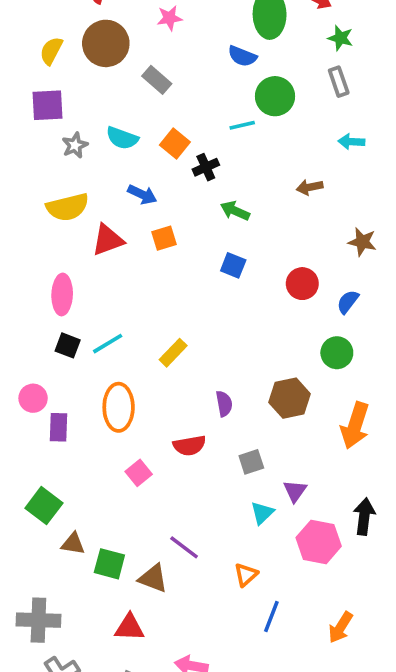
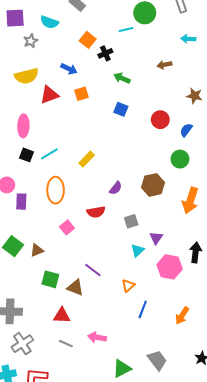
cyan semicircle: (122, 138) -> (49, 22), moved
purple semicircle: (224, 404) -> (116, 188), turned 48
brown triangle: (73, 544) -> (37, 250), moved, turned -32

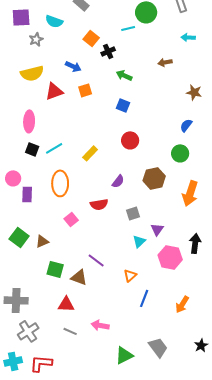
red circle: (160, 120) -> (130, 140), moved

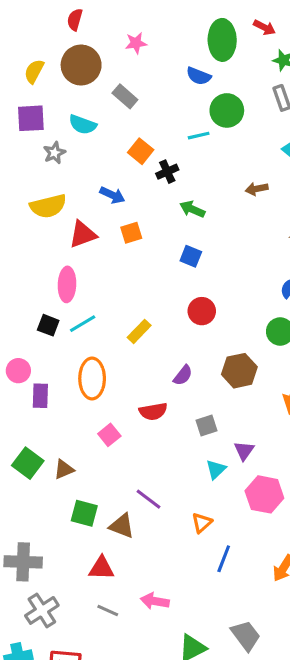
pink ellipse: (29, 121) -> (67, 284), moved

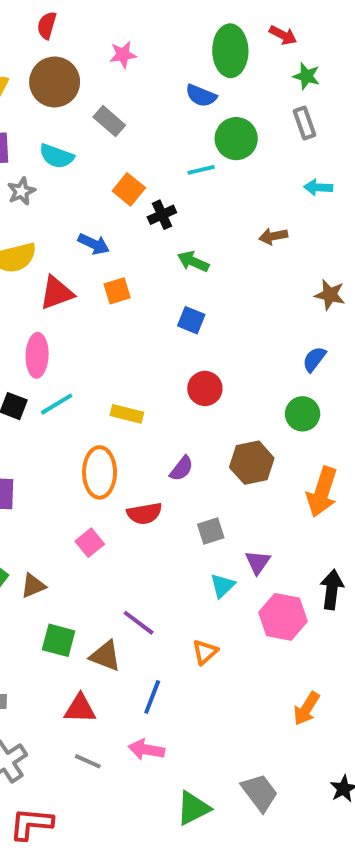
yellow rectangle: (139, 331) -> (127, 414), turned 60
orange ellipse: (92, 378) -> (100, 472), moved
blue line: (224, 559) -> (152, 697), moved

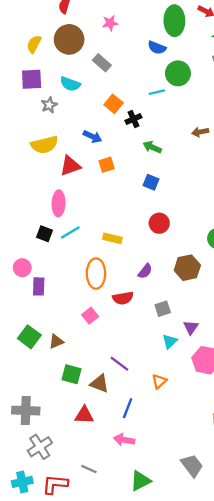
gray line: (88, 761) -> (89, 469), moved
green triangle: (193, 808) -> (140, 481), moved

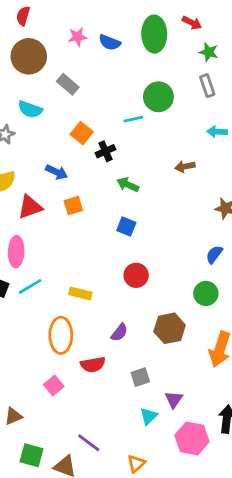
blue semicircle: (157, 48) -> (110, 42), moved

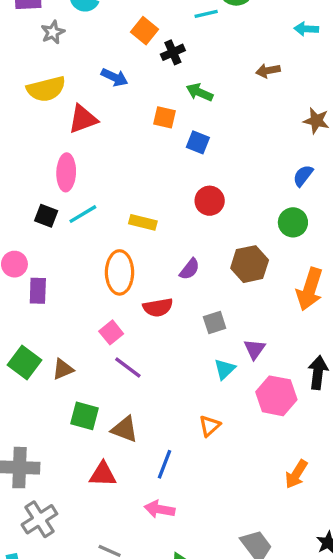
orange square: (73, 206) -> (165, 117), moved, turned 30
purple line: (89, 443) -> (128, 367), moved

